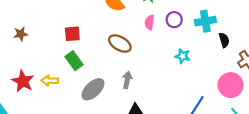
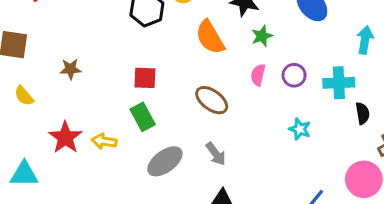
gray arrow: (127, 80) -> (216, 154), turned 126

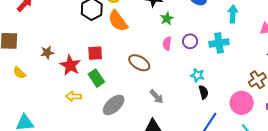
orange semicircle: (210, 37) -> (118, 21), moved
black semicircle: (362, 113) -> (203, 92), moved
red star: (65, 137) -> (70, 65), moved
gray arrow: (216, 154) -> (157, 97), moved

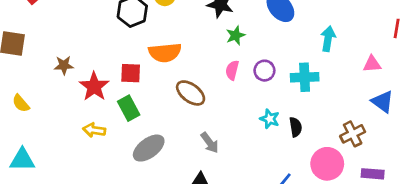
orange semicircle: (118, 21) -> (165, 53), moved, turned -65
yellow semicircle: (19, 73) -> (21, 103), moved
black semicircle: (203, 92) -> (296, 127), moved

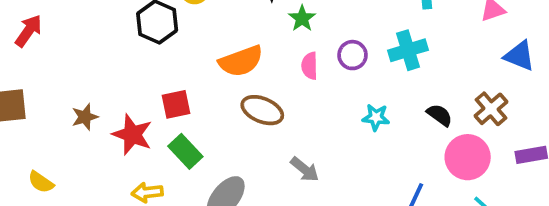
orange semicircle: (165, 53) -> (241, 61), moved
black semicircle: (296, 127) -> (440, 115), moved, turned -30

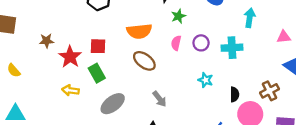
black semicircle: (440, 115) -> (235, 94), moved, turned 40

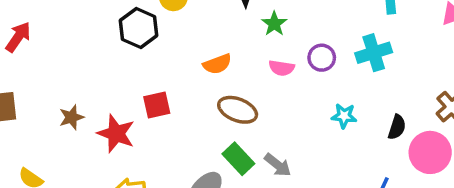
orange semicircle: (139, 31) -> (217, 64), size x0.7
pink semicircle: (176, 43) -> (282, 68), turned -80
green rectangle: (97, 73) -> (238, 159), moved
black semicircle: (235, 94) -> (397, 127), turned 32

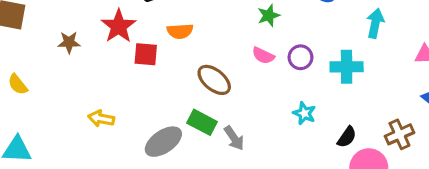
orange semicircle: (217, 64) -> (180, 31), moved
red star: (116, 134) -> (119, 26), moved
green rectangle: (238, 159) -> (202, 122), turned -36

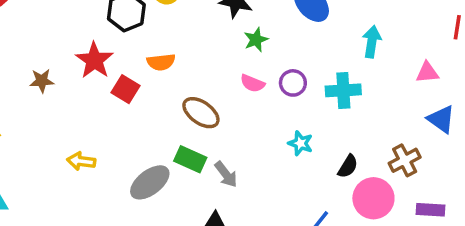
red square: (146, 54) -> (125, 89), turned 30

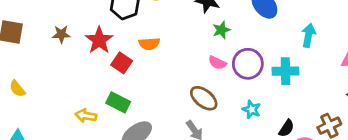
brown star: (42, 81) -> (61, 34), moved
purple circle: (293, 83) -> (248, 64), size x1.5
brown ellipse: (201, 113) -> (204, 98), moved
green rectangle: (190, 159) -> (118, 102), moved

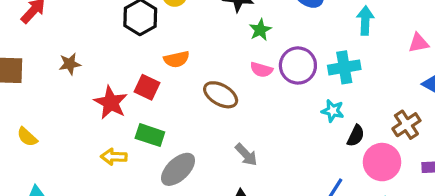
red star: (99, 40) -> (111, 103), moved
brown ellipse: (204, 98) -> (221, 95), moved
cyan star: (252, 109) -> (333, 111), moved

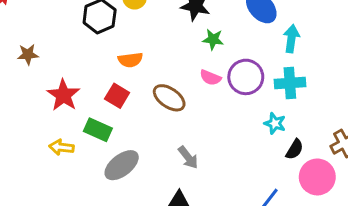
cyan arrow: (365, 21) -> (291, 39), moved
green star: (260, 30) -> (213, 39), turned 30
red square: (147, 87) -> (117, 96), moved

